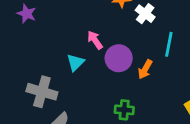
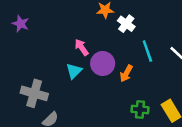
cyan line: (169, 44) -> (147, 51), turned -30
cyan triangle: (75, 62) -> (74, 71), moved
green cross: (124, 110) -> (140, 110), moved

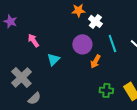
pink arrow: (81, 47) -> (33, 40), moved
purple circle: (103, 63) -> (82, 44), moved
gray cross: (34, 93) -> (21, 77), turned 30

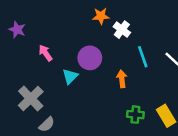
purple circle: (82, 44) -> (90, 58), moved
orange arrow: (95, 61) -> (122, 79), turned 144

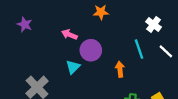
white cross: (122, 30) -> (154, 24), moved
pink arrow: (45, 53) -> (69, 35), moved, turned -32

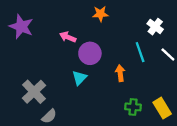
purple star: (25, 24) -> (21, 27), size x1.5
cyan triangle: (73, 67) -> (79, 78), moved

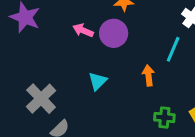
cyan line: (140, 52) -> (173, 49), turned 42
purple circle: (90, 53) -> (114, 33), moved

